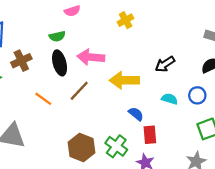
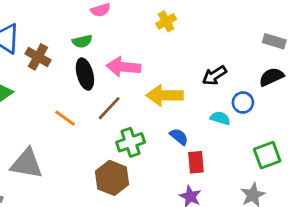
brown cross: (21, 61) -> (38, 57), moved, turned -36
blue circle: (197, 95) -> (243, 102), moved
green cross: (116, 146) -> (130, 142), moved, turned 35

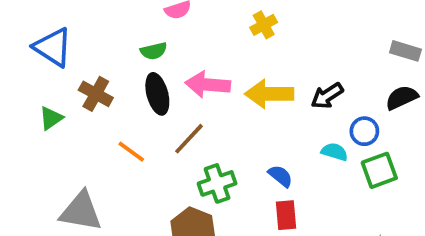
brown cross: (38, 57) -> (96, 94), moved
yellow arrow: (165, 95) -> (269, 94), moved
green square: (267, 155) -> (379, 170), moved
red rectangle: (196, 162) -> (286, 215), moved

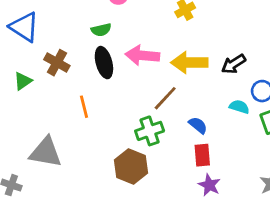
brown line: (189, 139) -> (165, 98), moved
orange line: (131, 152) -> (84, 107), turned 40

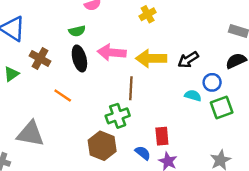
brown line: (165, 98) -> (131, 88), turned -40
orange line: (84, 107) -> (63, 96), turned -42
blue semicircle: (198, 125) -> (143, 153), moved

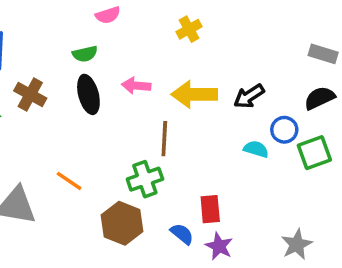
pink arrow: (112, 53) -> (136, 86), size x0.7
orange line: (63, 96) -> (69, 181), moved
green square: (222, 107) -> (314, 153), moved

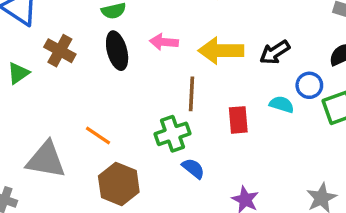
red rectangle: (210, 209) -> (238, 120), moved
brown hexagon: (122, 223) -> (119, 184), moved
blue semicircle: (182, 234) -> (193, 168), moved

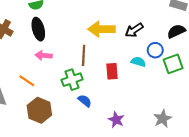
pink arrow: (164, 42) -> (44, 55), moved

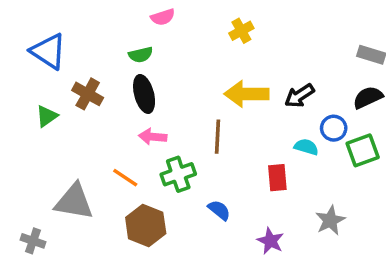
red rectangle: (112, 71) -> (277, 178), moved
green cross: (72, 80) -> (178, 174), moved
gray star: (163, 119) -> (330, 220), moved

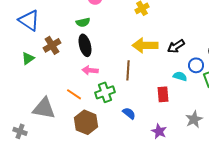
brown cross: (88, 94) -> (52, 45), turned 30

